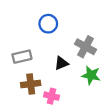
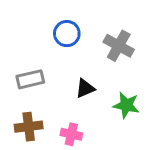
gray cross: (86, 47) -> (119, 46), moved
brown cross: (31, 84) -> (29, 127), moved

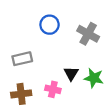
black triangle: (85, 88) -> (71, 73), moved, turned -35
pink cross: (71, 134) -> (53, 89), moved

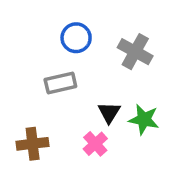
gray rectangle: (22, 59) -> (60, 83), moved
pink cross: (53, 89) -> (95, 144), moved, turned 35

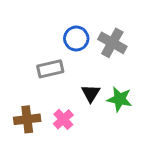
blue circle: (76, 38) -> (76, 38), moved
pink cross: (95, 144) -> (63, 119), moved

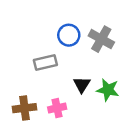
pink cross: (63, 119) -> (57, 108), turned 30

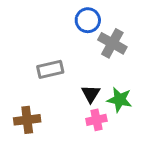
blue circle: (69, 35) -> (88, 20), moved
pink cross: (57, 108) -> (96, 120), moved

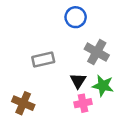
gray cross: (112, 43) -> (97, 52), moved
brown cross: (27, 120) -> (23, 103), turned 30

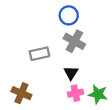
gray cross: (97, 52) -> (74, 41), moved
green star: (103, 86) -> (98, 94), moved

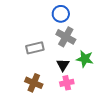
brown cross: (21, 93) -> (34, 83), moved
green star: (98, 94) -> (85, 59), moved

